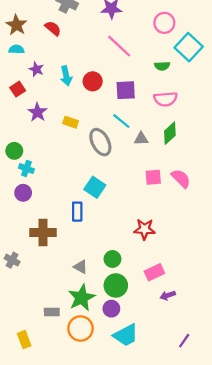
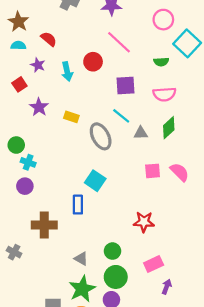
red semicircle: (53, 28) -> (49, 39), moved
red circle: (93, 81) -> (93, 62), moved
purple arrow: (168, 295) -> (167, 287), turned 128

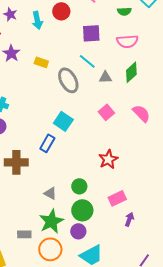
pink square: (153, 171) -> (106, 112), moved, turned -35
blue rectangle: (78, 205) -> (47, 143), turned 30
red star: (144, 222) -> (108, 159), turned -30

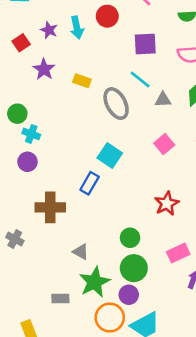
purple star: (10, 14) -> (49, 30), moved
gray triangle: (50, 193) -> (81, 252), moved
orange circle: (50, 249) -> (110, 318), moved

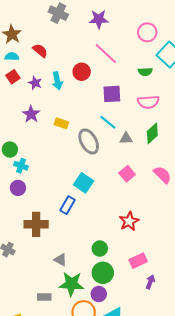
red square: (21, 43) -> (13, 77), moved
green star: (95, 282) -> (71, 284), turned 30

